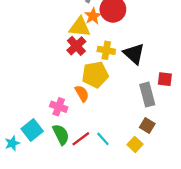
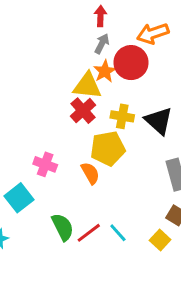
pink cross: (59, 107) -> (45, 164), moved
cyan square: (32, 130) -> (19, 198), moved

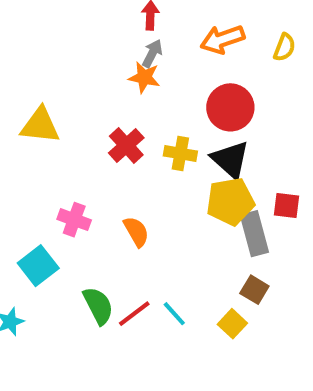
red circle: (131, 63) -> (230, 107), moved
orange star: (105, 71) -> (144, 77), moved, turned -30
yellow triangle: (87, 86) -> (40, 125), moved
yellow pentagon: (108, 148) -> (230, 202), moved

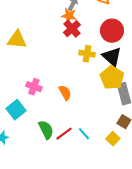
red cross: (126, 145) -> (72, 29), moved
yellow pentagon: (230, 202) -> (112, 78), turned -30

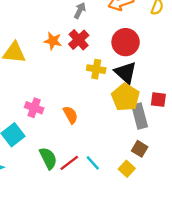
orange star: (69, 16) -> (53, 41), moved

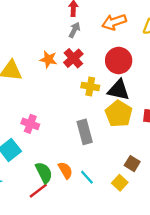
black triangle: (126, 73) -> (119, 90), turned -30
orange semicircle: (70, 115) -> (65, 170), moved
gray rectangle: (140, 116) -> (85, 132), moved
red line: (69, 163) -> (38, 191), moved

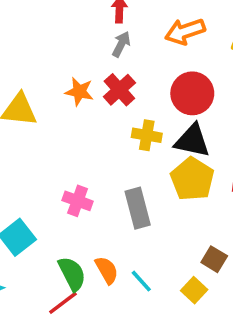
pink cross: (30, 124) -> (78, 201), moved

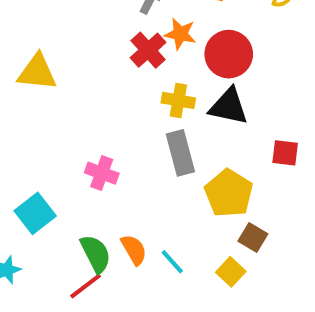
orange star: (79, 92) -> (180, 34), moved
yellow pentagon: (192, 179) -> (229, 193), moved
gray rectangle: (138, 208) -> (180, 153), moved

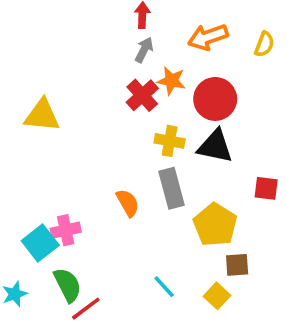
pink cross: (102, 173) -> (66, 230), moved, turned -32
brown square: (253, 238) -> (237, 265), turned -35
orange semicircle: (134, 250) -> (128, 203), moved
green semicircle: (96, 254) -> (68, 285), moved

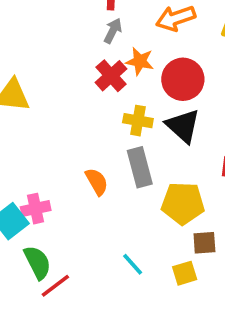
black triangle: (215, 146) -> (183, 126), turned 30
yellow pentagon: (215, 225) -> (183, 203), turned -30
yellow square: (217, 296) -> (185, 273), turned 30

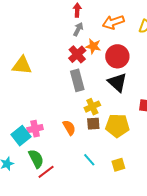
yellow cross: (138, 121) -> (92, 107), moved, turned -35
gray rectangle: (140, 167) -> (77, 80), moved
orange semicircle: (97, 182) -> (69, 128), moved
brown square: (204, 243) -> (93, 124), moved

